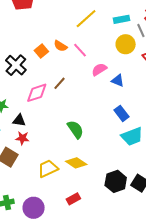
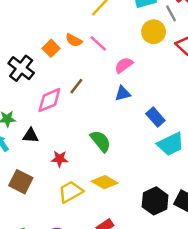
blue triangle: (118, 80) -> (123, 93), moved, turned -32
red star: (22, 138) -> (60, 159), moved

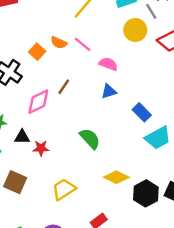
pink semicircle: (124, 65) -> (108, 64), turned 60
red star: (60, 159) -> (41, 148), moved
yellow diamond: (105, 182) -> (116, 177), moved

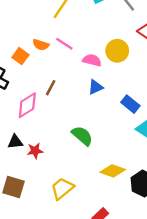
yellow circle: (135, 30) -> (117, 51), moved

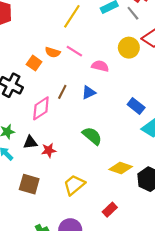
yellow circle: (117, 51) -> (129, 48), moved
blue triangle: (96, 87) -> (89, 92), moved

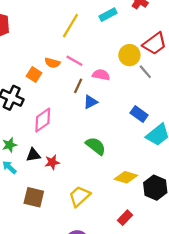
gray line: (133, 13) -> (145, 72), moved
brown line: (62, 92) -> (78, 86), moved
red rectangle: (110, 210) -> (125, 218), moved

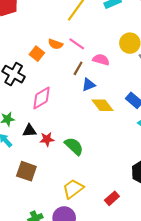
green semicircle: (96, 146) -> (74, 146), moved
yellow diamond: (126, 177) -> (102, 105), moved, turned 30
yellow trapezoid: (79, 196) -> (73, 189), moved

